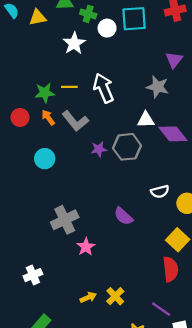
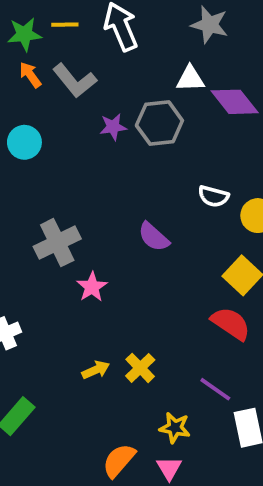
white semicircle: (160, 192) -> (213, 196), turned 30
red semicircle: (171, 269) -> (231, 324), turned -50

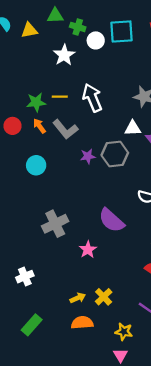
purple semicircle: (154, 237) -> (111, 220), size x1.4
pink star: (92, 287) -> (88, 250), moved
orange semicircle: (119, 460) -> (82, 323), moved, turned 45

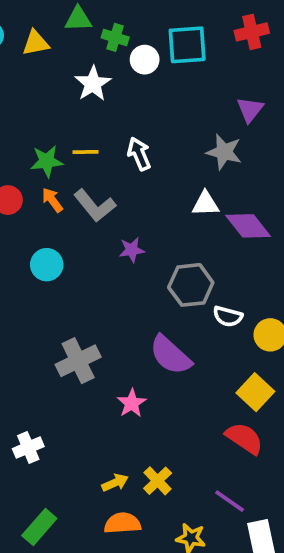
white arrow: (92, 98) -> (139, 154), size x0.7
gray hexagon: (115, 154) -> (191, 285), moved

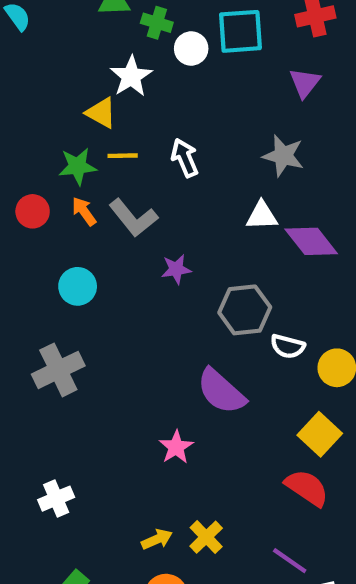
yellow triangle: (36, 43) -> (101, 113), moved, turned 40
purple triangle: (250, 109) -> (305, 83), moved
gray cross: (78, 361) -> (58, 370), moved

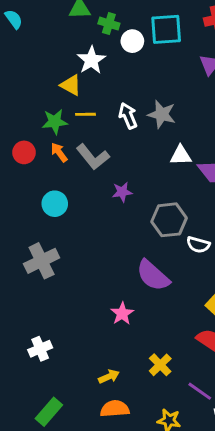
gray star: (283, 156) -> (162, 114), moved
yellow cross: (206, 537) -> (160, 365), moved

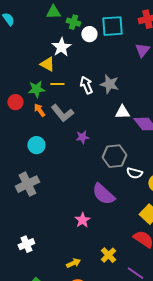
red circle: (24, 152) -> (15, 102), moved

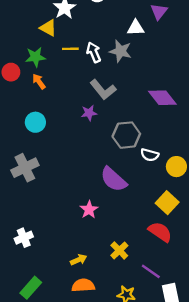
yellow line: (57, 84) -> (70, 49), moved
white triangle: (122, 112) -> (136, 28), moved
gray L-shape: (62, 113) -> (103, 90), moved

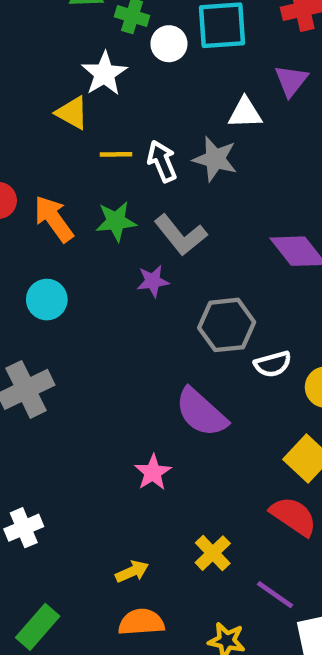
green star: (35, 57) -> (116, 221), moved
orange arrow: (39, 81) -> (54, 219), size x1.5
white semicircle: (150, 155) -> (273, 364), turned -30

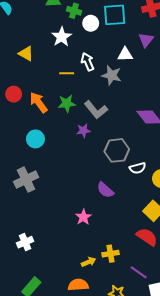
yellow triangle: (72, 113) -> (26, 53), moved
white arrow: (162, 161) -> (88, 62), moved
purple semicircle: (201, 412) -> (105, 190), size x0.7
yellow cross: (213, 553) -> (110, 254), turned 35
yellow arrow: (132, 572) -> (89, 262), moved

